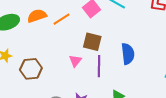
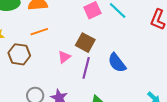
orange line: (61, 19) -> (39, 32), moved
blue semicircle: (128, 54) -> (117, 63), turned 135

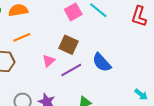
purple line: (86, 68) -> (71, 70), turned 50

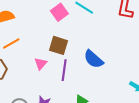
purple line: (71, 70) -> (64, 70), turned -45

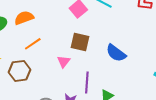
purple line: (64, 70) -> (87, 82), moved

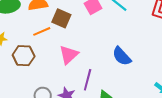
brown square: (80, 42) -> (61, 18), moved
pink triangle: (64, 62) -> (69, 55), size x1.5

